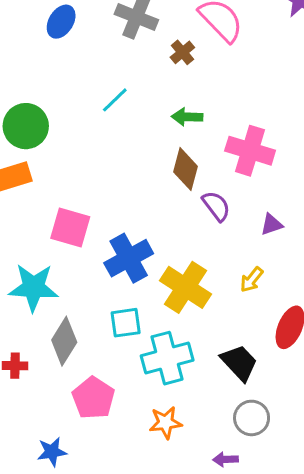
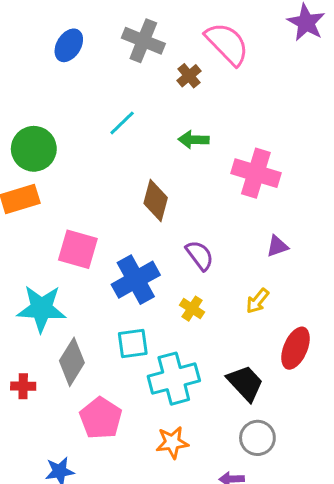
brown diamond: (186, 169) -> (156, 201), moved
purple semicircle: (216, 206) -> (200, 255), moved
yellow cross: (186, 287) -> (192, 309), size x0.5

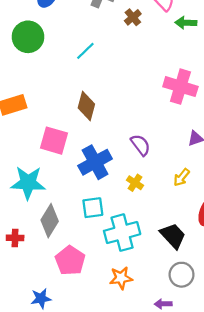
green arrow: (194, 140) -> (186, 23), moved
green circle: (34, 149) -> (28, 37), moved
brown diamond: (156, 201) -> (86, 106), moved

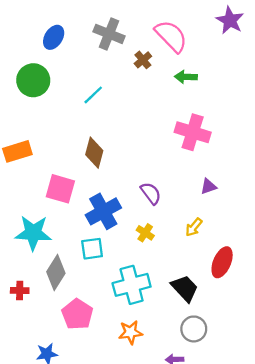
green arrow: (186, 23) -> (186, 77), moved
cyan square: (93, 208) -> (92, 249), moved

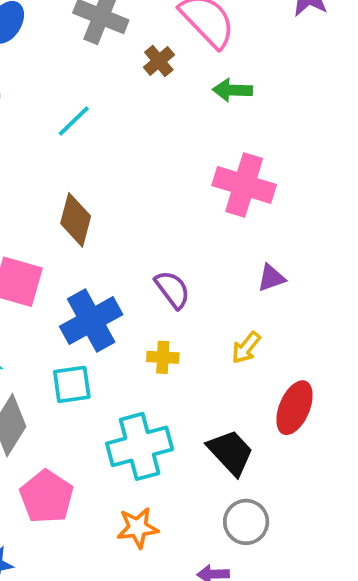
yellow cross: (145, 233) -> (163, 357), turned -30

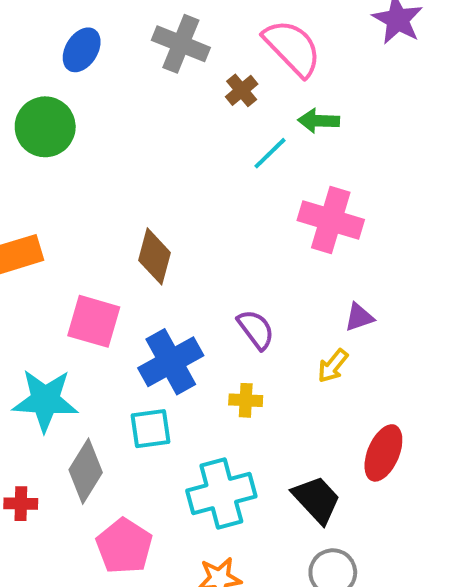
cyan line: (74, 121) -> (270, 153), moved
yellow arrow: (246, 348) -> (333, 366), moved

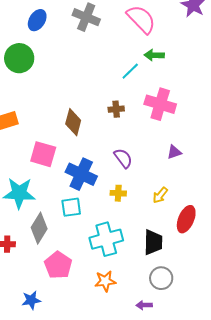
brown cross: (242, 90) -> (116, 109), moved, turned 35
blue cross: (171, 362) -> (81, 174), turned -36
yellow arrow: (333, 366) -> (160, 195), moved
black trapezoid: (317, 500) -> (153, 242), turned 44

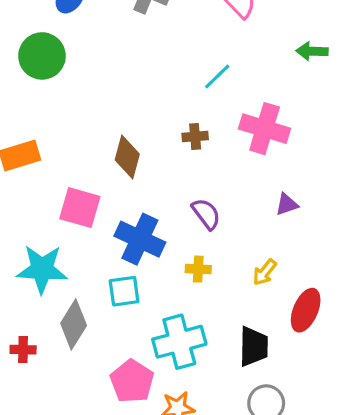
green arrow: (154, 55) -> (312, 51), moved
pink pentagon: (58, 265) -> (132, 381), moved

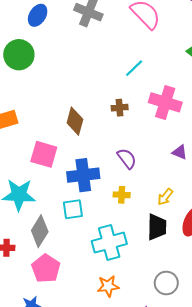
purple triangle: (287, 204) -> (180, 152), turned 42
blue cross: (140, 239) -> (83, 175), turned -32
black trapezoid: (254, 346) -> (157, 227), moved
pink pentagon: (132, 381) -> (46, 268), moved

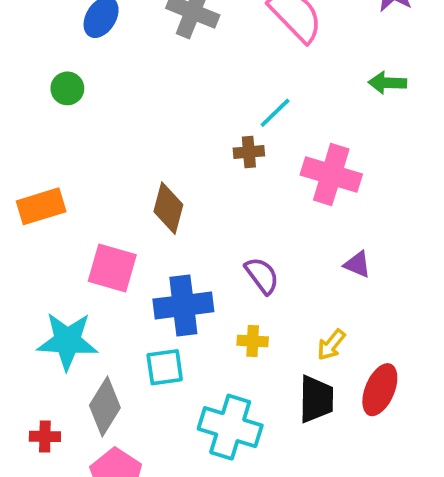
green circle: (19, 55) -> (67, 88), size x0.6
brown cross: (120, 108) -> (249, 152), moved
cyan cross: (109, 243) -> (230, 427), turned 32

